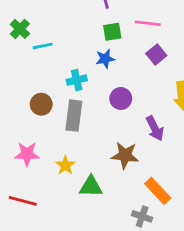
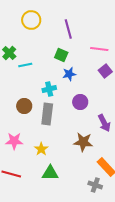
green square: (112, 32) -> (61, 55), moved, turned 32
green triangle: (91, 187) -> (50, 173), moved

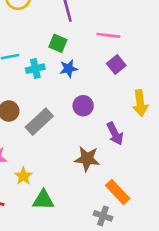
cyan cross: (49, 89) -> (35, 69), moved
gray rectangle: (47, 114) -> (39, 122), turned 40
yellow star: (41, 149) -> (23, 176), moved

